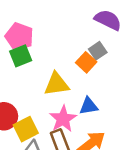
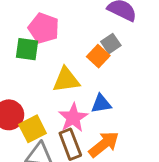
pink pentagon: (19, 37) -> (44, 28), moved
green square: (21, 56) -> (27, 49), turned 30

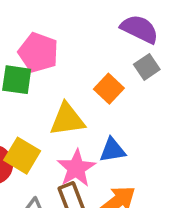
gray square: (111, 44) -> (147, 67), moved
yellow square: (33, 129) -> (22, 156), moved, turned -32

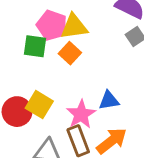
orange square: (109, 89) -> (70, 53), moved
yellow triangle: (67, 119) -> (74, 27), moved

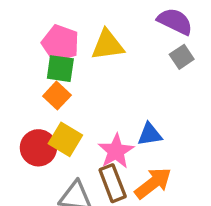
pink pentagon: (52, 25) -> (60, 43), moved
orange square: (70, 53) -> (57, 96), moved

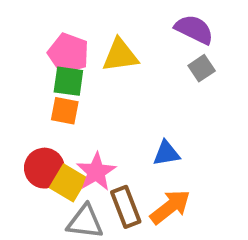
orange square: (57, 96) -> (65, 111), turned -32
yellow square: (65, 139) -> (68, 183), moved
pink star: (116, 151) -> (96, 172), moved

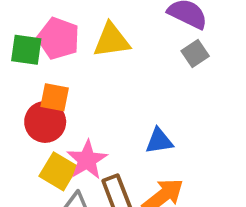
green square: (68, 81) -> (26, 50), moved
red circle: (44, 168) -> (45, 122), moved

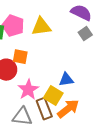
orange square: (55, 97) -> (20, 57), moved
yellow square: (58, 171) -> (53, 96), moved

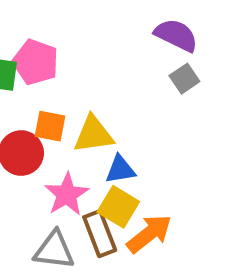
yellow triangle: (41, 27) -> (93, 134), moved
blue triangle: (66, 80) -> (120, 170), moved

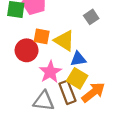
gray square: (184, 79) -> (91, 17), moved
yellow triangle: (93, 134) -> (64, 41), turned 40

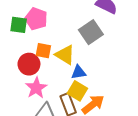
gray square: (91, 17) -> (91, 32), size x1.6
pink star: (50, 72) -> (36, 88), moved

